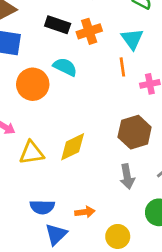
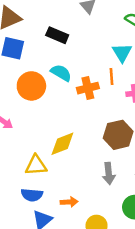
orange cross: (89, 31) -> (88, 88), moved
yellow triangle: (32, 153) -> (36, 165), moved

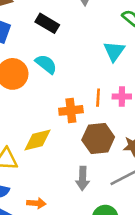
orange line: (112, 77) -> (98, 98), moved
orange cross: (88, 88) -> (71, 110), moved

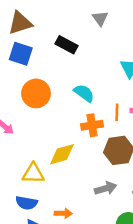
cyan semicircle: (46, 64) -> (84, 93), moved
gray arrow: (83, 178) -> (106, 188), turned -105

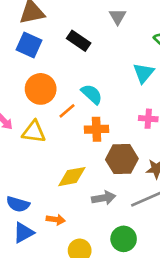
orange line: (117, 112) -> (67, 111), moved, turned 42
yellow diamond: (62, 154) -> (72, 177), moved
yellow triangle: (33, 173) -> (34, 132), moved

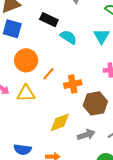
cyan semicircle: (92, 94) -> (68, 37), moved

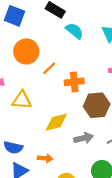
yellow triangle: (26, 93) -> (22, 100), moved

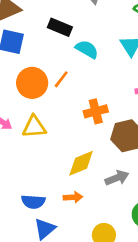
orange line: (49, 68) -> (61, 79), moved
yellow triangle: (22, 100) -> (34, 127), moved
orange arrow: (45, 158) -> (73, 197), moved

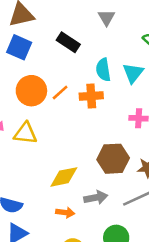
cyan semicircle: (87, 49) -> (103, 70), moved, turned -140
orange cross: (96, 111) -> (91, 96), moved
orange arrow: (73, 197) -> (65, 212), moved

